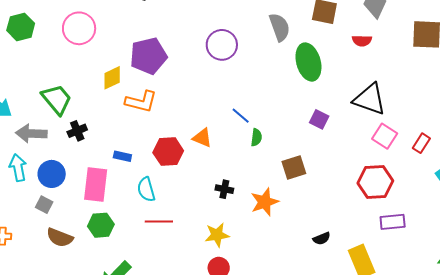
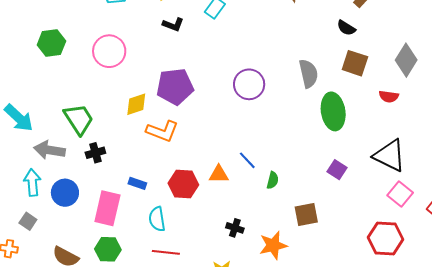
blue line: (241, 116) -> (247, 160), moved
orange triangle: (202, 138) -> (219, 174), turned -30
gray square: (44, 205) -> (28, 221), moved

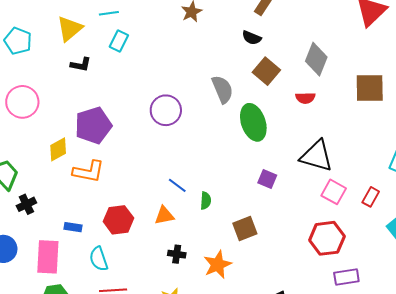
brown square: (355, 63) -> (266, 71), turned 32
orange triangle: (219, 174) -> (164, 215), moved

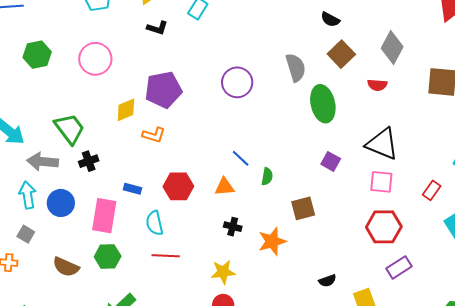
orange L-shape: (89, 171) -> (154, 135), size x0.7
pink square: (334, 192) -> (381, 182), moved, turned -30
purple rectangle: (346, 277) -> (399, 267), turned -30

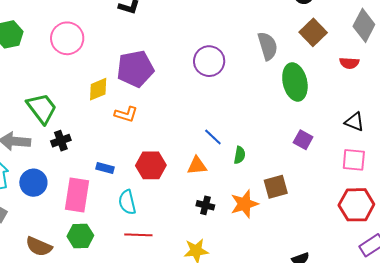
black triangle: (382, 144) -> (354, 122), size x0.6
orange star: (272, 241) -> (244, 204), moved

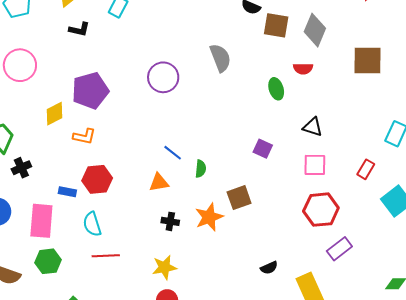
brown square: (313, 32) -> (276, 25), moved, turned -32
green ellipse: (295, 82) -> (276, 89), moved, size x0.6
red hexagon: (151, 165) -> (97, 179), moved

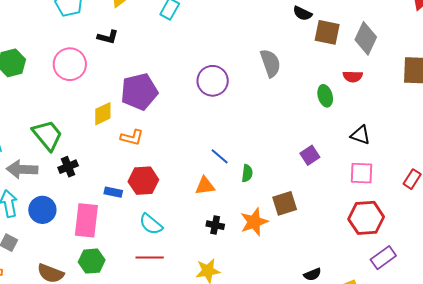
black L-shape: (79, 29) -> (108, 37), moved
purple square: (263, 149) -> (310, 155), turned 30
cyan semicircle: (92, 224) -> (151, 224), moved, turned -35

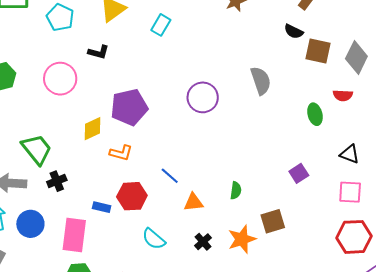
blue line: (220, 156) -> (170, 176), moved
cyan semicircle: (151, 224) -> (154, 239), moved
black cross: (215, 225) -> (203, 242), turned 36

